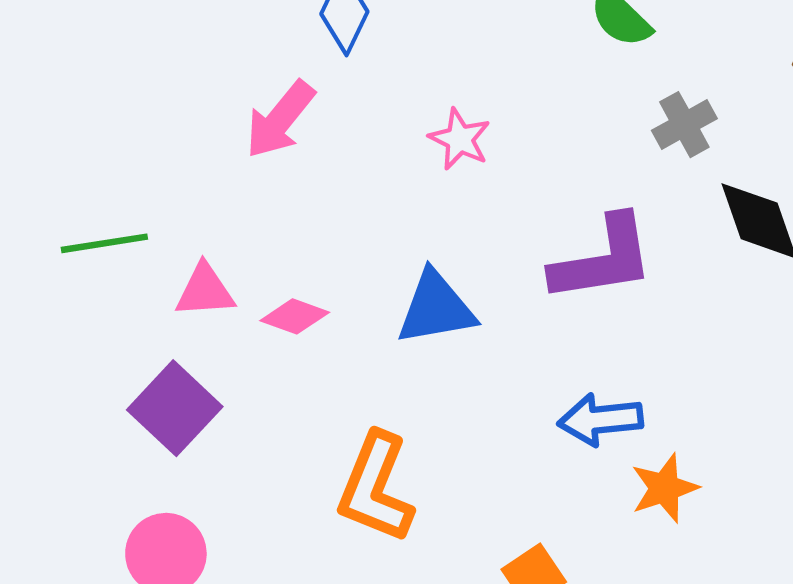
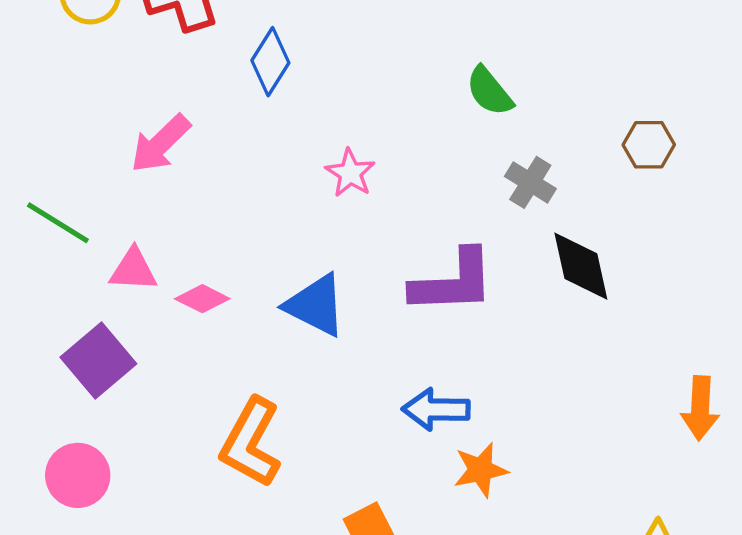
pink arrow: (280, 120) -> (160, 144), moved
gray cross: (684, 125) -> (530, 182), turned -36
green line: (104, 243) -> (58, 223), turned 34
blue triangle: (436, 308) -> (315, 305), turned 30

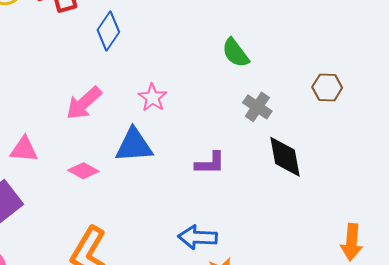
pink arrow: (160, 144) -> (84, 103), moved
purple L-shape: (453, 282) -> (210, 163), size x0.6
pink diamond: (202, 299) -> (83, 171), moved
blue triangle: (315, 305) -> (134, 145), moved, turned -33

